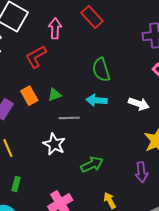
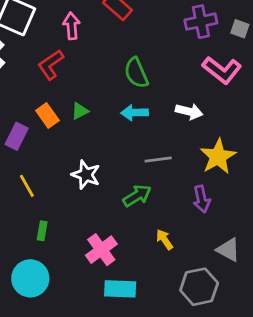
gray line: (69, 118) -> (158, 160), moved

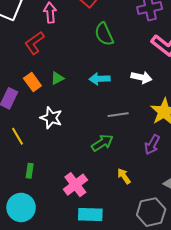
green semicircle: (136, 73) -> (104, 34), moved
white star: (86, 175) -> (51, 118), moved
purple arrow: (202, 199) -> (152, 145), turned 42

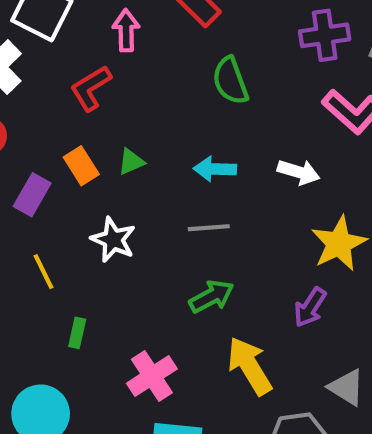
gray line: (118, 115) -> (209, 228), moved
green rectangle: (30, 171) -> (77, 333), moved
yellow arrow: (124, 176) -> (250, 366), size x1.8

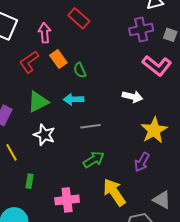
green semicircle: (230, 81) -> (80, 70), moved, size x0.7
green triangle: (131, 162) -> (38, 102), moved, size x1.6
orange rectangle: (81, 166) -> (58, 59), moved
cyan arrow: (215, 169) -> (74, 99), moved
pink cross: (152, 376) -> (67, 200), turned 30

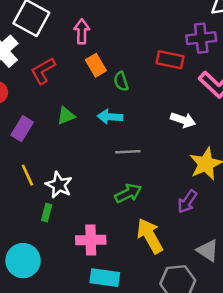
red rectangle: (79, 18) -> (170, 60), moved, turned -35
red L-shape: (29, 62) -> (43, 71), moved
green triangle: (38, 102) -> (66, 116), size x0.7
white star: (44, 135) -> (59, 185), moved

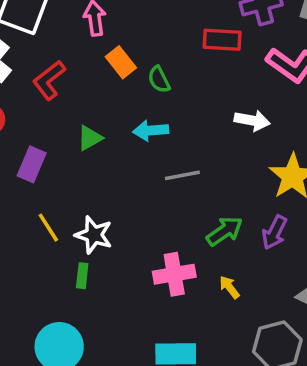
green arrow: (128, 193) -> (225, 231), moved
yellow arrow: (150, 236) -> (229, 287), size x0.5
pink cross: (91, 240) -> (174, 274), moved

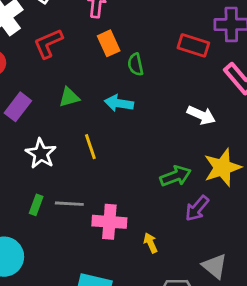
gray line: (182, 175) -> (69, 204), moved
yellow line: (48, 228) -> (90, 147), moved
green arrow: (225, 231) -> (176, 176), moved
white star: (94, 235) -> (41, 154), moved

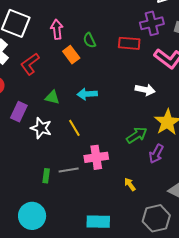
green semicircle: (135, 64) -> (89, 40), moved
green triangle: (69, 97) -> (52, 97), turned 42
white star: (41, 154) -> (41, 128), moved
pink cross: (109, 222) -> (96, 157), moved

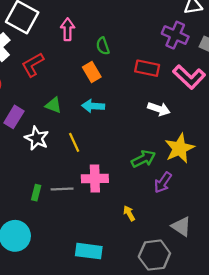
purple cross: (152, 23) -> (175, 35), turned 30
red rectangle: (129, 43) -> (147, 68), moved
orange rectangle: (71, 55) -> (92, 72), moved

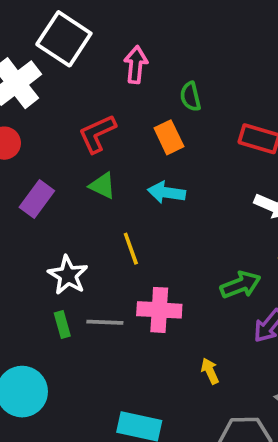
red L-shape: (33, 65) -> (97, 134), moved
white star: (37, 138) -> (68, 275), moved
green rectangle: (36, 193) -> (62, 325), turned -35

